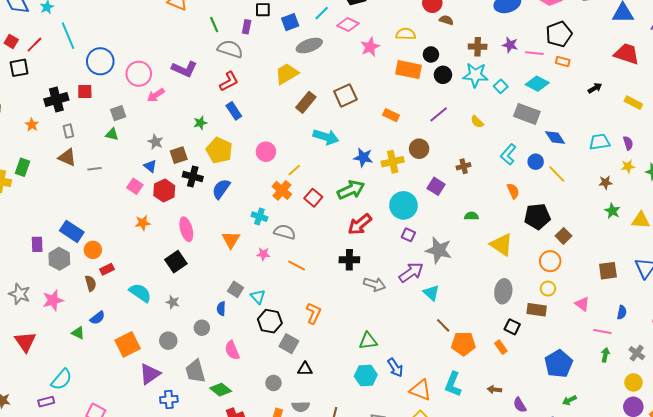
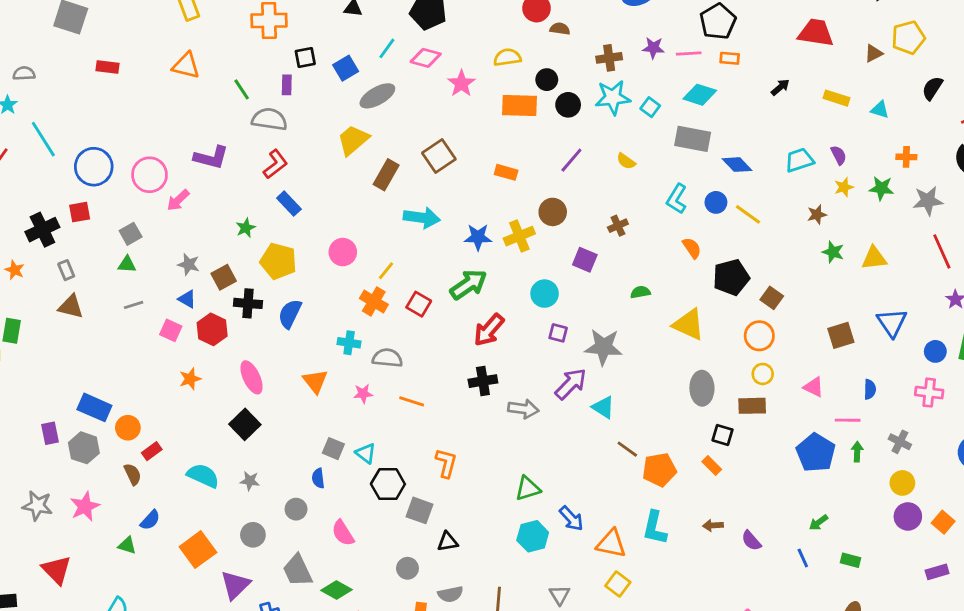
gray line: (94, 169) -> (134, 305), moved
cyan circle: (403, 205) -> (545, 294), size x0.7
blue pentagon: (559, 364) -> (816, 453), moved

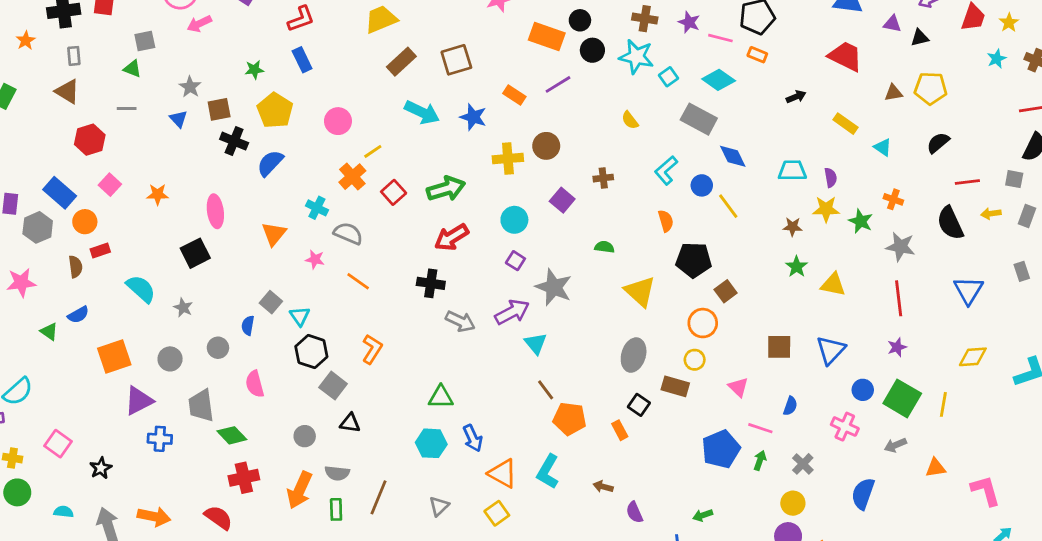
purple line: (571, 160) -> (558, 84), moved
yellow star: (844, 187) -> (826, 209), size x1.4
blue star: (478, 237) -> (473, 117), moved
red hexagon: (212, 329) -> (90, 140), moved
pink square: (171, 330) -> (110, 185), moved

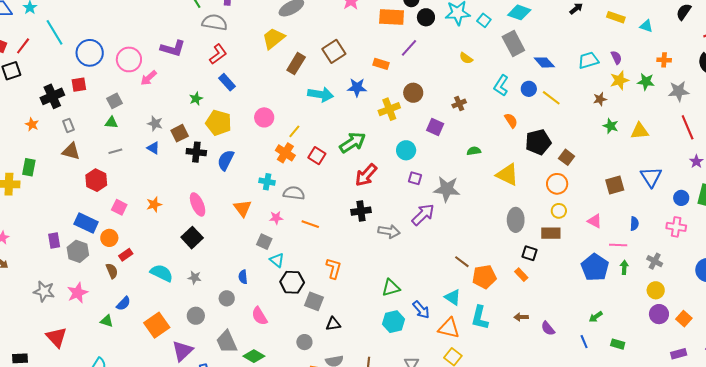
gray rectangle: (699, 119) -> (513, 44), turned 50
gray square: (271, 302) -> (264, 242), moved
cyan triangle: (536, 344) -> (453, 297), moved

